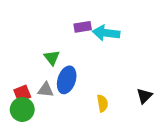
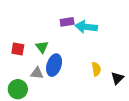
red square: (22, 93) -> (18, 49), moved, turned 32
yellow semicircle: (102, 103) -> (96, 69), moved

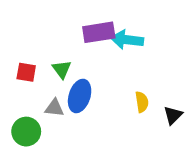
purple rectangle: (67, 22) -> (99, 32), size x1.5

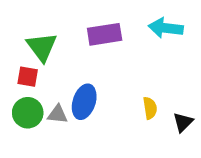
cyan arrow: (127, 40) -> (166, 28), moved
green triangle: (62, 69) -> (42, 47), moved, size x1.5
green circle: (26, 132) -> (28, 113), moved

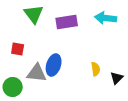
green triangle: (42, 47) -> (34, 14), moved
green circle: (28, 113) -> (13, 87), moved
gray triangle: (57, 114) -> (37, 73), size x1.5

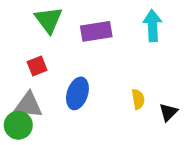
cyan arrow: (106, 18) -> (153, 26), turned 80
red square: (18, 49) -> (37, 66), moved, turned -32
gray triangle: (37, 73) -> (28, 105), moved

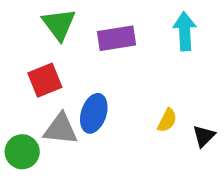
red square: (37, 66) -> (45, 80), size x1.4
yellow semicircle: (138, 99) -> (167, 120), turned 36
gray triangle: (28, 105) -> (61, 129), moved

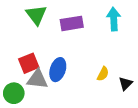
red square: (45, 80) -> (29, 63), moved

